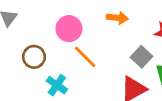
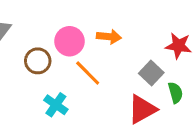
orange arrow: (117, 18) -> (109, 37), moved
brown circle: (34, 57) -> (38, 61), moved

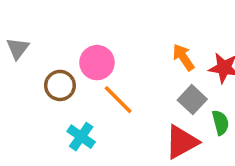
orange arrow: (109, 37) -> (183, 57), moved, turned -130

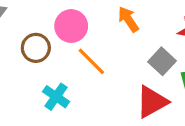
orange arrow: (183, 57) -> (128, 19), moved

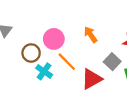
cyan cross: (56, 97) -> (44, 71), moved
red triangle: (152, 102) -> (92, 79), moved

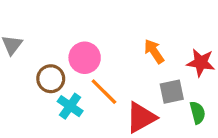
orange arrow: (91, 35) -> (154, 51), moved
gray square: (112, 62) -> (172, 92), turned 35

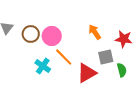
brown circle: (51, 79) -> (31, 34), moved

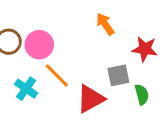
orange arrow: (95, 32) -> (105, 24), moved

